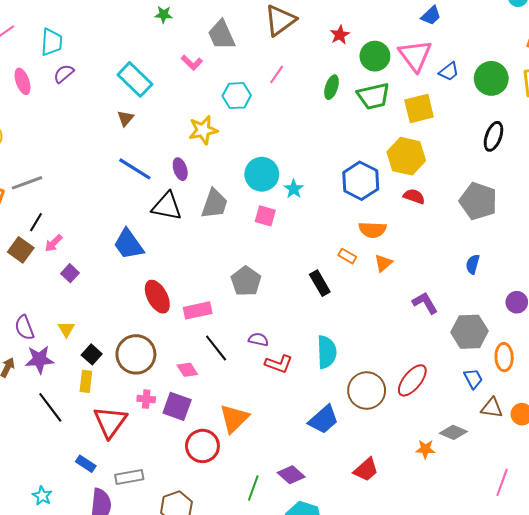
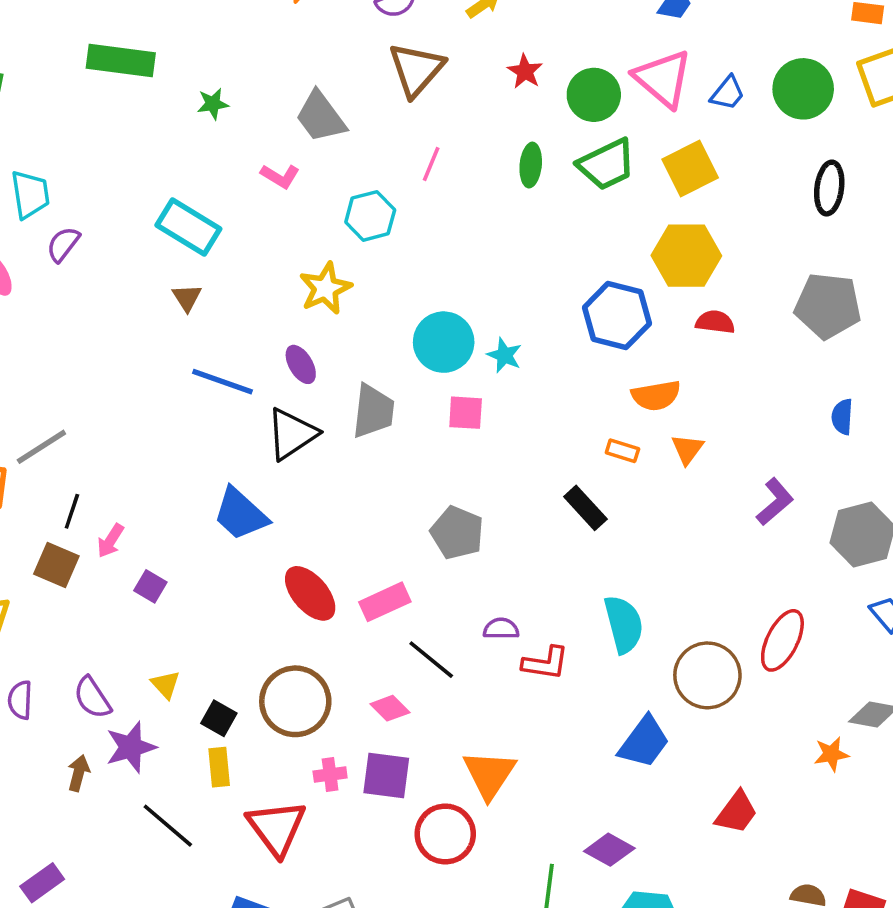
black triangle: (167, 206) -> (292, 434), turned -32
purple L-shape: (425, 303) -> (775, 502), turned 92

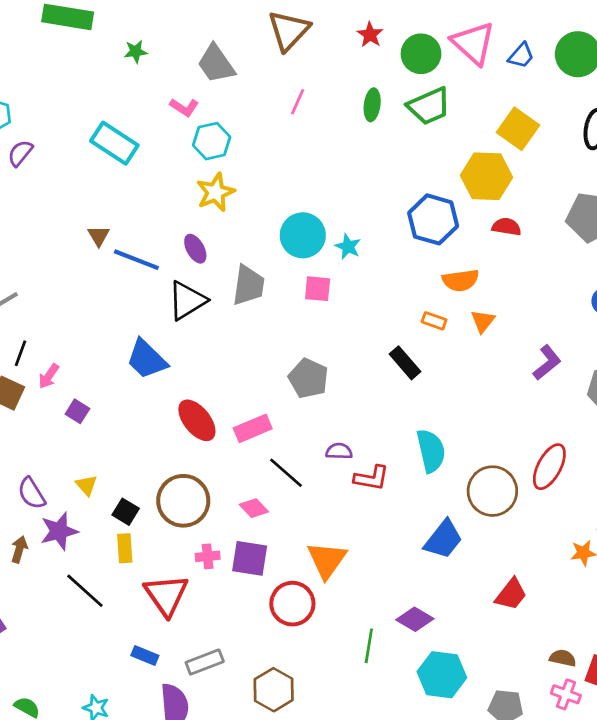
yellow square: (690, 168) -> (518, 129), moved, turned -30
cyan hexagon: (370, 216) -> (212, 141), moved
brown triangle: (187, 298) -> (99, 236), moved

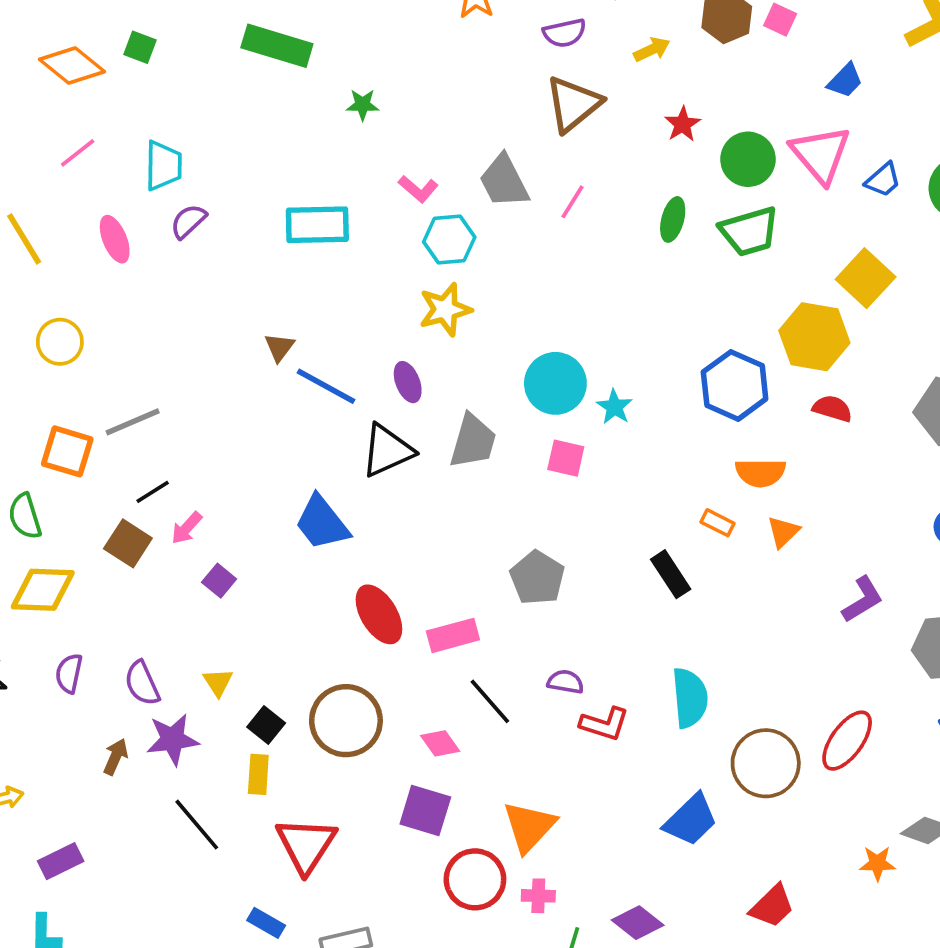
gray trapezoid: (216, 64) -> (504, 181), moved
cyan rectangle: (114, 143) -> (317, 225), turned -42
black line: (21, 353) -> (153, 492), turned 30
pink cross: (208, 556) -> (538, 896), moved

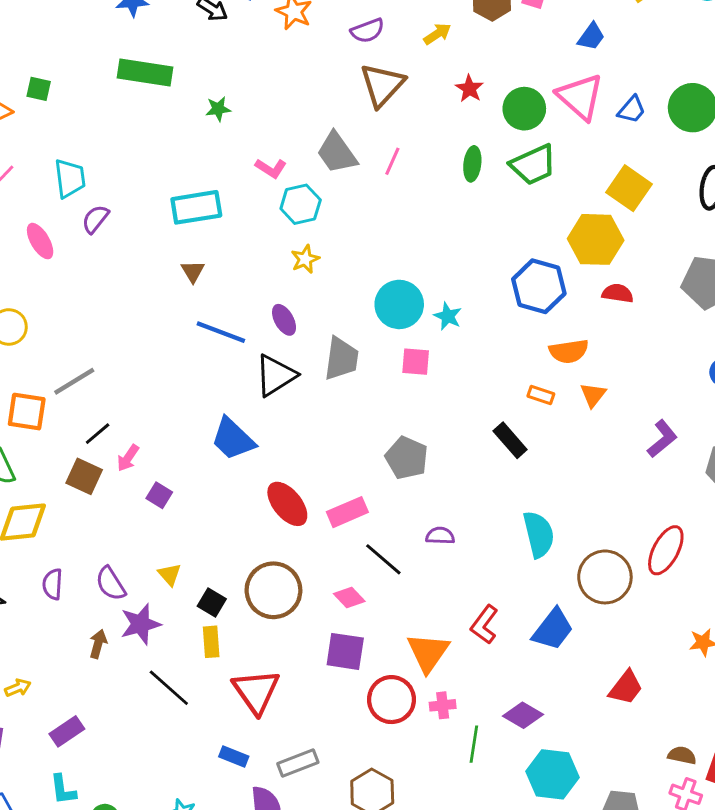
yellow star: (445, 309) -> (305, 259), size x0.7
brown triangle: (279, 347) -> (193, 271), moved
red L-shape: (604, 724) -> (484, 625), moved, turned 117

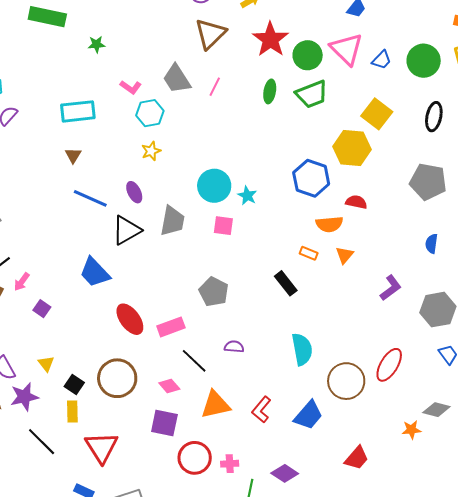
red star: (469, 89) -> (270, 39), size x1.8
red semicircle: (618, 293) -> (356, 202), moved
orange triangle: (428, 652) -> (215, 405), moved, turned 40

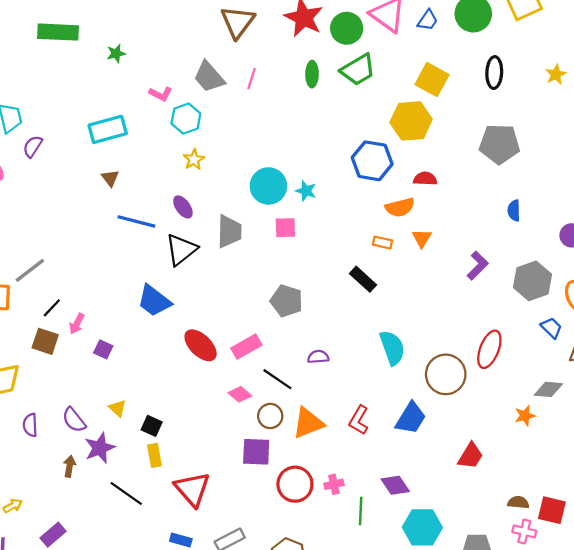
brown circle: (117, 378) -> (270, 416), moved, size x0.6
pink diamond: (169, 386) -> (240, 394), moved
purple diamond: (285, 473) -> (395, 485), turned 32

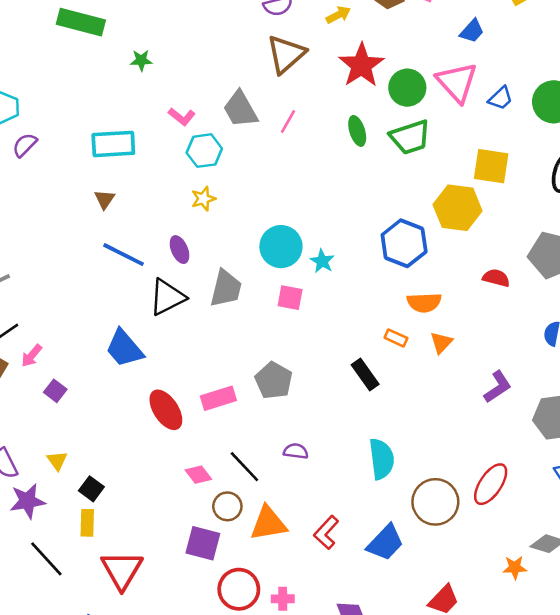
green ellipse: (312, 74) -> (357, 131), turned -30
yellow square: (432, 80) -> (491, 166), turned -32
red semicircle: (425, 179) -> (496, 278), moved
pink rectangle: (246, 347) -> (218, 398), moved

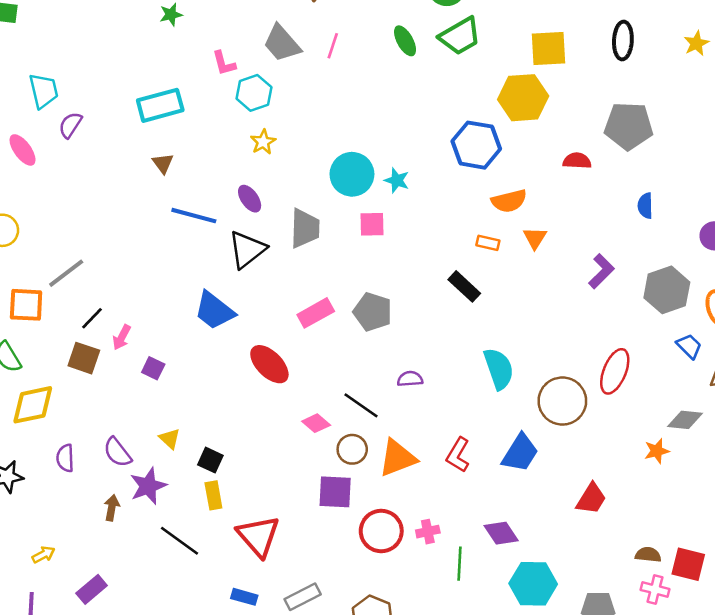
pink L-shape: (182, 117) -> (224, 63), turned 48
pink rectangle: (218, 398) -> (316, 313), moved

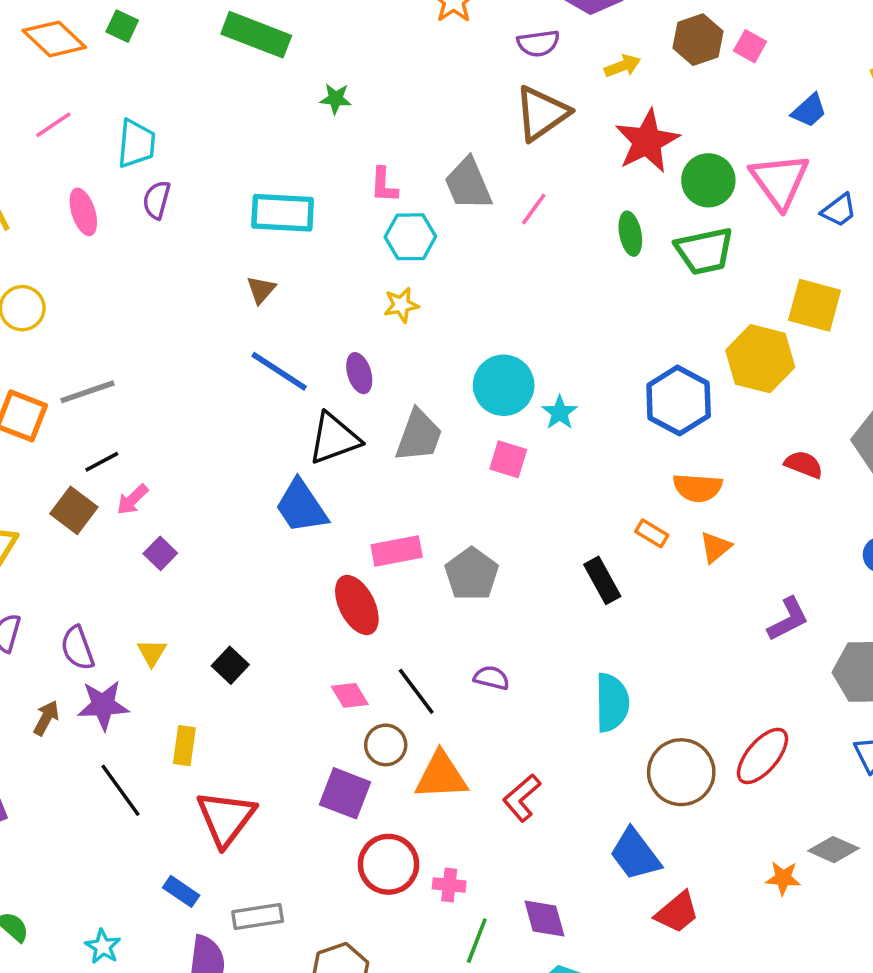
purple semicircle: (70, 125) -> (157, 200), turned -36
blue trapezoid: (214, 311) -> (301, 506), moved
red ellipse: (269, 364) -> (357, 605), moved
blue trapezoid: (520, 453) -> (635, 854), moved, turned 93
black square: (210, 460) -> (230, 665), moved

